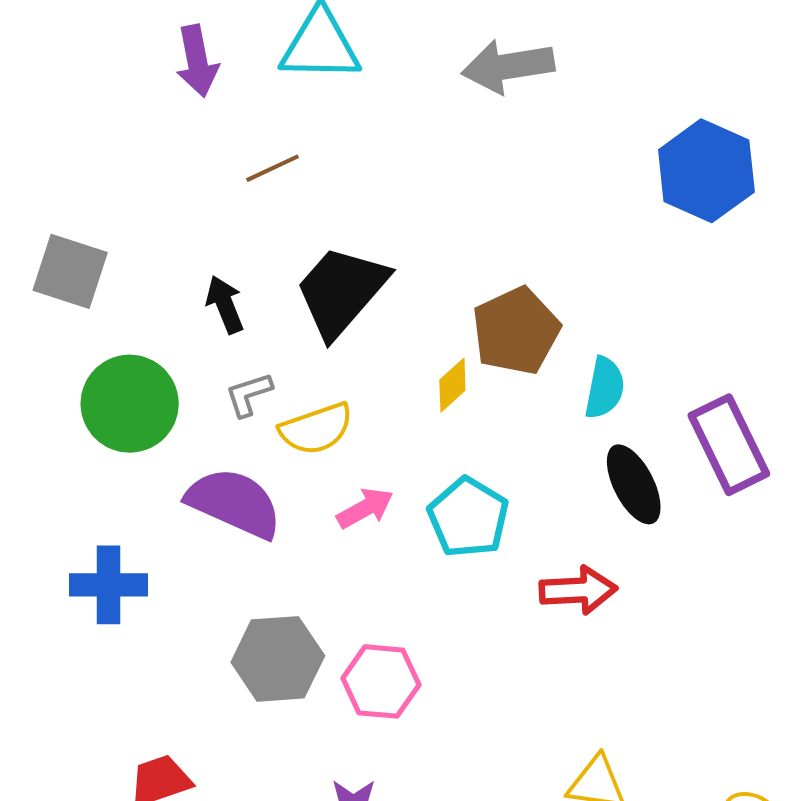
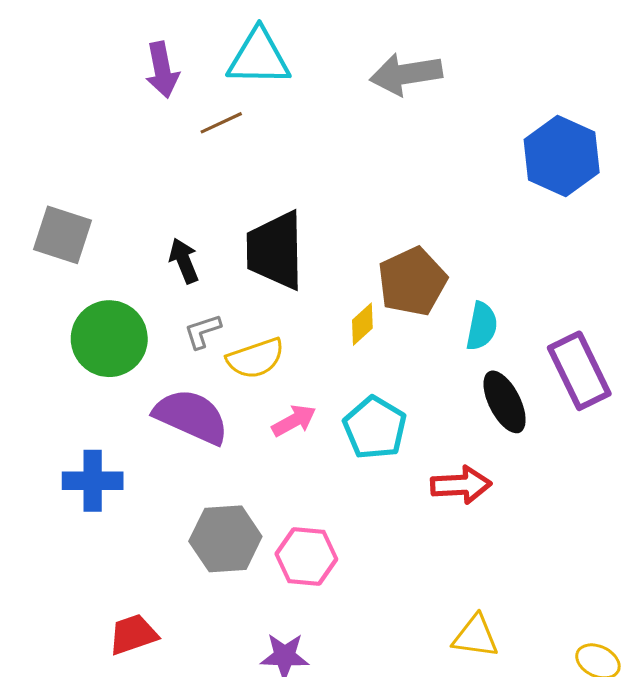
brown line: (273, 168) -> (221, 123), moved
black trapezoid: (341, 291) -> (275, 250), turned -42

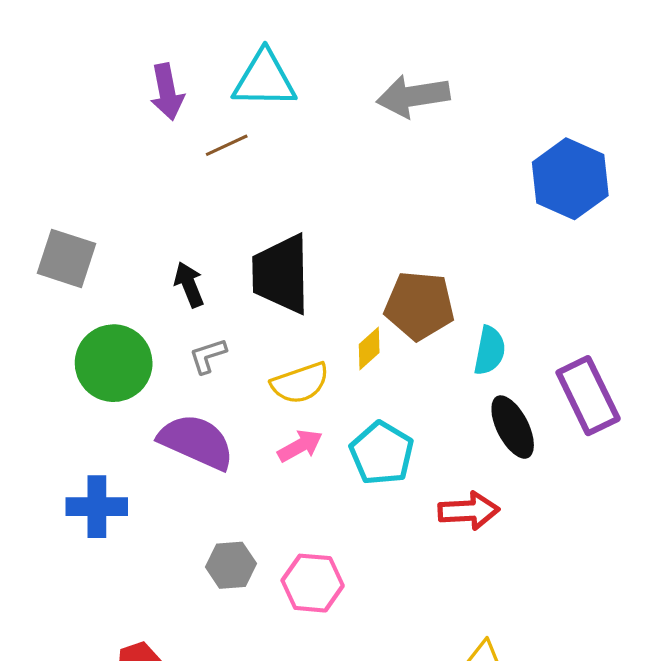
brown pentagon: (412, 282) -> (419, 306), turned 30
yellow semicircle: (256, 358) -> (300, 383), moved
gray hexagon: (225, 539) -> (231, 565), size x0.7

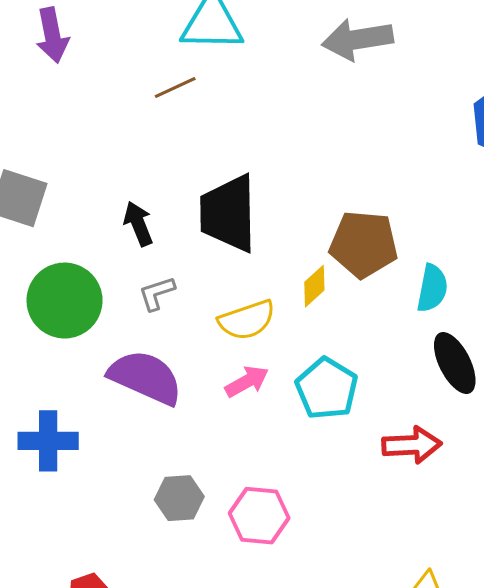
purple arrow: (167, 92) -> (52, 35), moved

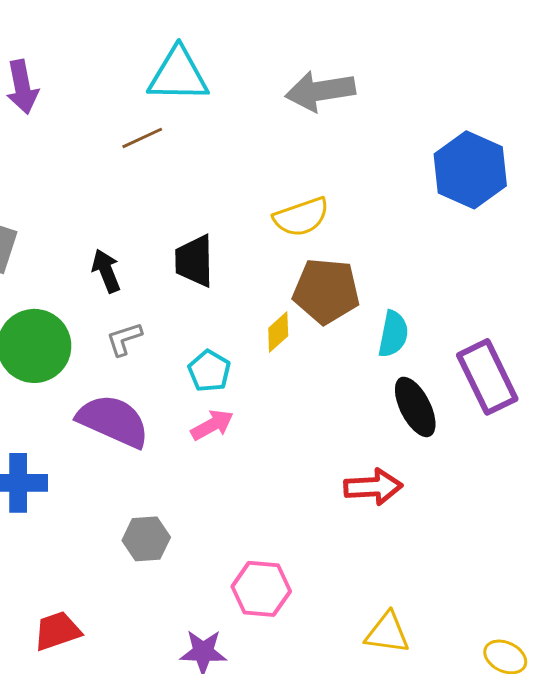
black trapezoid: (228, 213) -> (194, 261), size x0.7
yellow semicircle: (247, 320) -> (301, 217), moved
cyan pentagon: (327, 389) -> (209, 371), moved, size x0.7
pink hexagon: (259, 516) -> (261, 589), moved

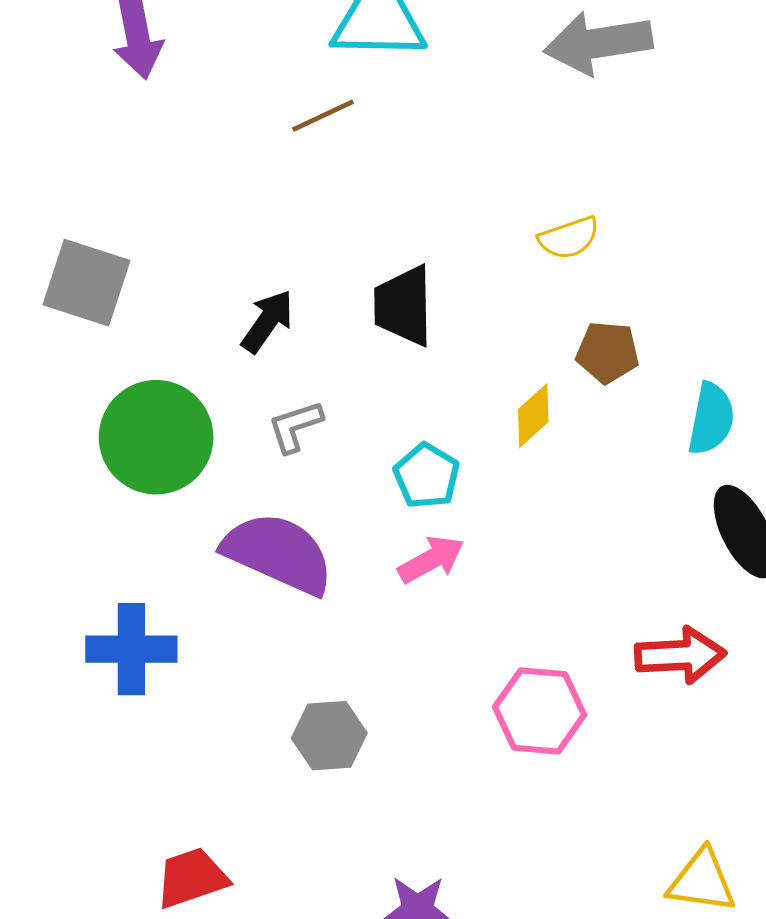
yellow semicircle: (301, 217) -> (569, 238), size x0.7
black arrow: (106, 271) -> (267, 321), turned 57
brown pentagon: (326, 291) -> (608, 352), size x0.6
pink hexagon: (261, 589) -> (539, 711), moved

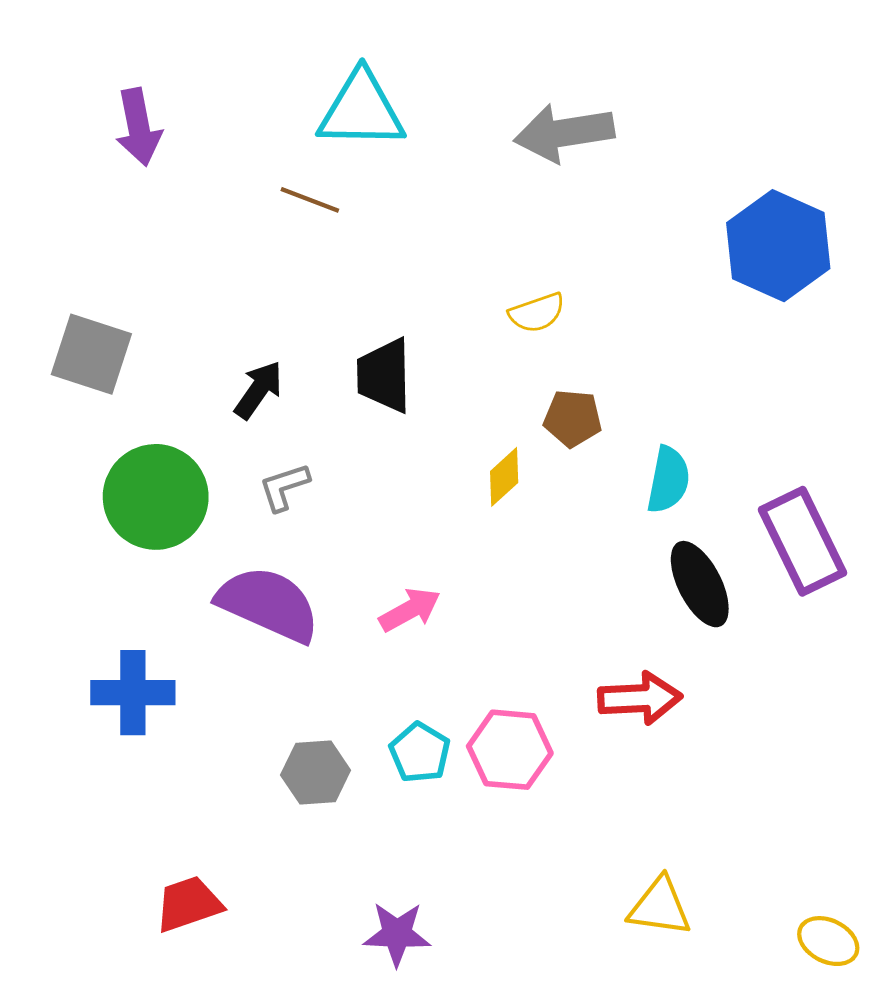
brown line: (323, 116) -> (310, 200), turned 46
cyan pentagon: (427, 476) -> (420, 753), moved

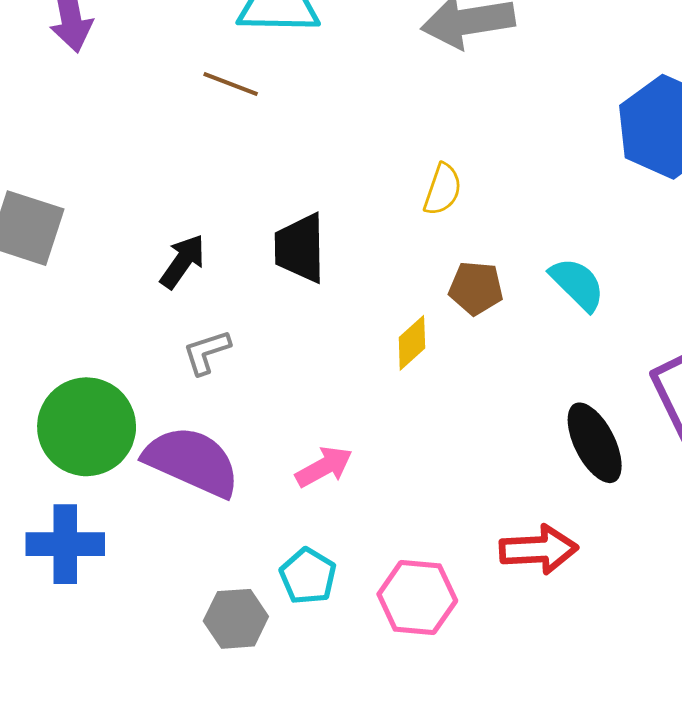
yellow semicircle: (537, 313) -> (443, 189), turned -52
cyan semicircle: (668, 480) -> (577, 284), moved, turned -56
green circle: (156, 497) -> (87, 427), moved
cyan pentagon: (420, 753) -> (308, 576), moved

